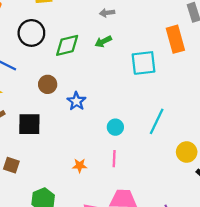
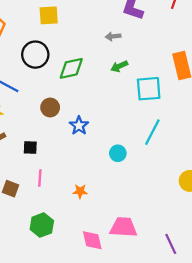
green arrow: (103, 42) -> (119, 66), moved
cyan line: (157, 121) -> (152, 132), moved
black square: (29, 124) -> (30, 148), size x0.6
pink line: (114, 159) -> (40, 178), moved

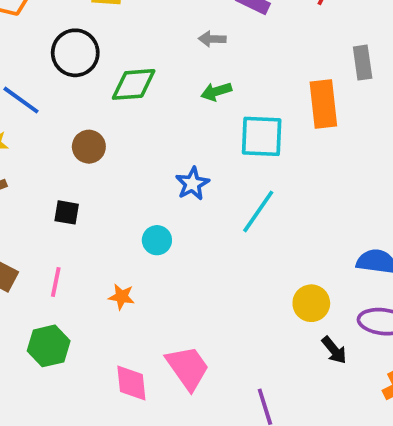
blue star: (79, 126) -> (192, 184), moved
black square: (30, 148) -> (67, 212), moved
cyan circle: (118, 153) -> (157, 240), moved
pink line: (40, 178) -> (56, 282), moved
pink trapezoid: (123, 227) -> (188, 368), turned 44

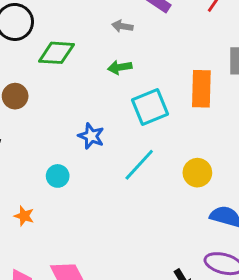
cyan square: (262, 136) -> (150, 107), turned -33
blue star: (192, 184) -> (91, 136), turned -30
yellow circle: (311, 303) -> (197, 173), moved

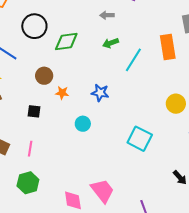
cyan square: (150, 107) -> (140, 139), moved, turned -30
cyan line: (139, 165) -> (133, 60), moved
orange star: (24, 216) -> (62, 93), moved

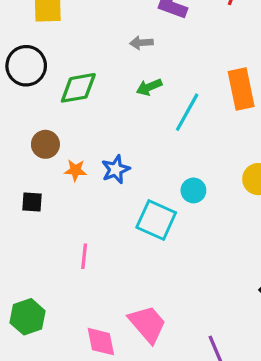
blue star: (100, 93) -> (116, 169), moved, turned -30
cyan circle: (83, 124) -> (193, 190), moved
cyan square: (140, 139) -> (156, 220), moved
pink line: (30, 149) -> (84, 256), moved

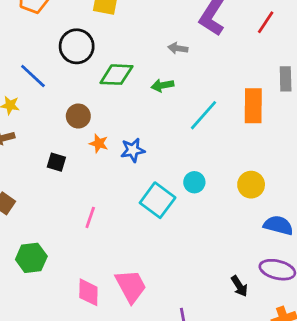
green arrow: (149, 87) -> (162, 85), moved

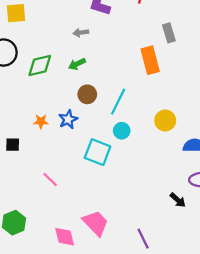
cyan line: (204, 115) -> (118, 102), moved
brown circle: (78, 116) -> (87, 94), moved
pink line: (90, 217) -> (50, 180), turned -49

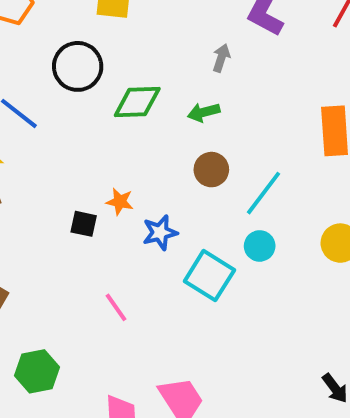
gray arrow: (81, 33) -> (221, 58), turned 104
blue star: (68, 119) -> (160, 232), moved
black square: (13, 145) -> (84, 224), moved

